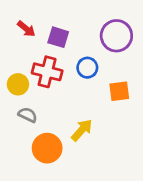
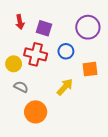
red arrow: (26, 29) -> (20, 22), turned 40
yellow arrow: (82, 130) -> (65, 87), moved

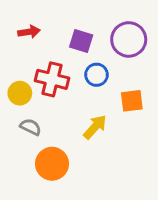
red arrow: (20, 22) -> (29, 32), turned -88
purple square: (44, 28) -> (81, 41), moved

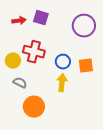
purple square: (81, 41) -> (41, 18), moved
blue circle: (96, 75) -> (63, 62), moved
yellow arrow: (95, 127) -> (62, 83), turned -36

